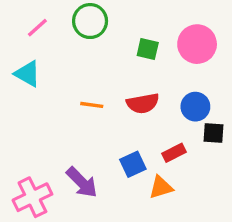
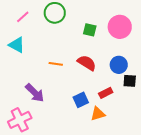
red semicircle: (143, 103) -> (87, 63), turned -138
purple arrow: (82, 182) -> (35, 93), moved

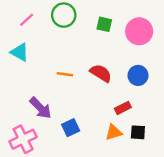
green square: (90, 30) -> (104, 24), moved
black square: (130, 81) -> (138, 132), moved
blue square: (81, 100) -> (71, 128), moved

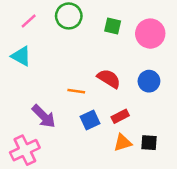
orange line: (65, 74) -> (76, 91), moved
red rectangle: (123, 108) -> (120, 116), moved
blue square: (71, 128) -> (90, 120), moved

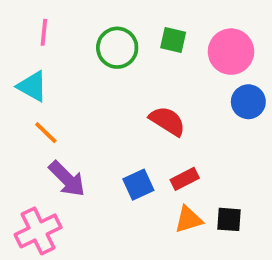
green circle: (69, 16) -> (117, 48), moved
pink line: (29, 21) -> (44, 32), turned -42
blue circle: (149, 81) -> (248, 102), moved
orange line: (76, 91) -> (46, 133), moved, turned 36

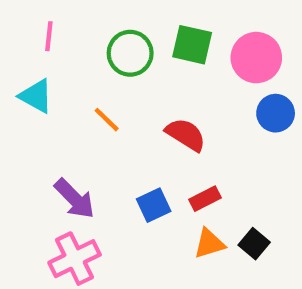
green square: (173, 40) -> (192, 45), size x1.4
orange line: (46, 133) -> (107, 120), moved
black square: (229, 219) -> (254, 244), turned 36
pink cross: (38, 231) -> (75, 259), moved

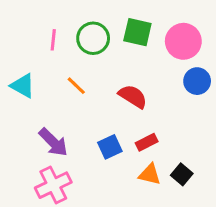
pink line: (49, 36) -> (53, 40), moved
cyan triangle: (36, 96) -> (23, 86), moved
orange triangle: (209, 244) -> (150, 174), turned 30

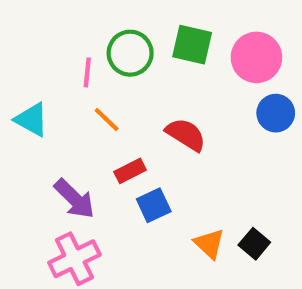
pink line: (53, 40) -> (87, 72), moved
red rectangle: (147, 142) -> (130, 171), moved
orange triangle: (150, 174) -> (209, 244), turned 30

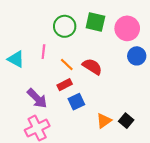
pink line: (87, 72) -> (43, 52), moved
orange line: (107, 120) -> (67, 64), moved
orange triangle: (209, 244) -> (104, 121), turned 42

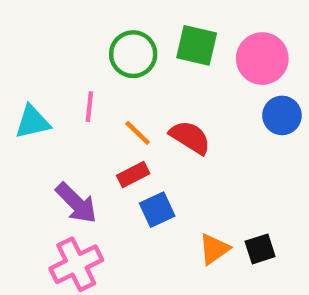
cyan triangle: (16, 59) -> (32, 122), turned -42
black square: (126, 121) -> (260, 249), turned 32

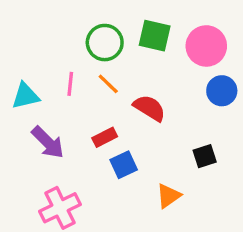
orange line: (138, 133) -> (108, 84), moved
purple arrow: (76, 203) -> (48, 142), moved
black square: (260, 249) -> (205, 156), moved

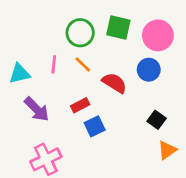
blue circle: (222, 91) -> (149, 70), moved
black square: (205, 156) -> (157, 120), turned -36
orange triangle: (168, 196) -> (167, 150), moved

